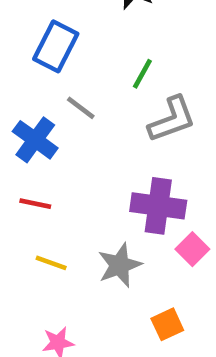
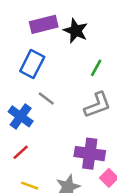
green line: (142, 74) -> (96, 68), moved
red line: (35, 204) -> (21, 152), turned -54

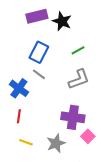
blue rectangle: (32, 64) -> (39, 52), moved
green line: (96, 68) -> (78, 50), turned 32
red line: (21, 152) -> (19, 116), turned -40

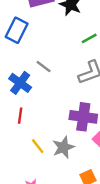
blue rectangle: (39, 52) -> (17, 30), moved
yellow line: (26, 142) -> (38, 146), moved, turned 32

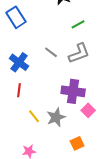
blue rectangle: (17, 30) -> (16, 17), turned -60
gray line: (44, 67) -> (51, 52), moved

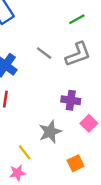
purple cross: (73, 91) -> (71, 100), size x0.7
yellow line: (34, 116) -> (25, 152), moved

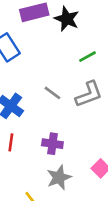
purple cross: (71, 100) -> (52, 144), moved

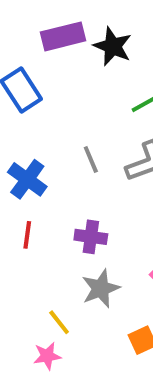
gray line: (52, 93) -> (91, 159), turned 30

